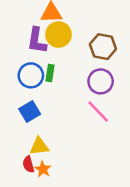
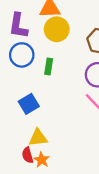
purple L-shape: (37, 41) -> (18, 26), moved
blue circle: (31, 75) -> (22, 55), moved

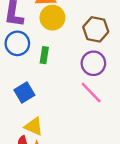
yellow triangle: (38, 138) -> (34, 126), turned 30

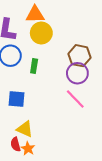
brown hexagon: (96, 29) -> (79, 56), moved
blue square: (24, 93) -> (17, 99), turned 36

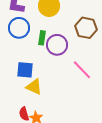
purple circle: (77, 73) -> (57, 45), moved
yellow triangle: (25, 129) -> (34, 87), moved

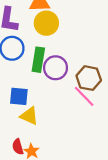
brown hexagon: (86, 28) -> (89, 78), moved
green rectangle: (42, 38) -> (38, 60), size x1.5

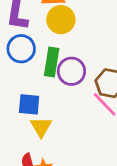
yellow triangle: (29, 116) -> (41, 127), turned 36

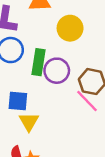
yellow circle: (61, 20) -> (70, 28), moved

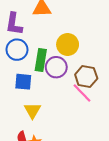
yellow circle: (70, 28) -> (68, 44), moved
blue square: (18, 101) -> (23, 82), moved

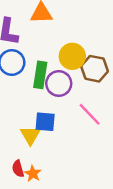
brown hexagon: (86, 76) -> (95, 69), moved
blue square: (23, 82) -> (45, 122), moved

